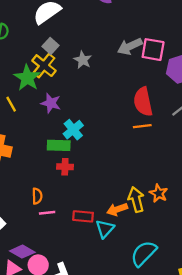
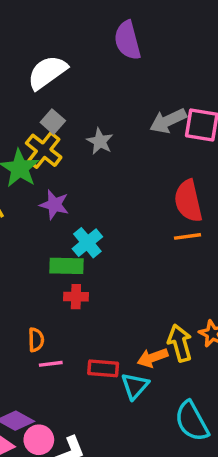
cyan semicircle: (144, 253) -> (192, 421), turned -72

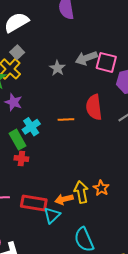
gray star: (100, 141) -> (57, 68), moved
orange line: (187, 236) -> (66, 119), moved
green rectangle: (67, 266) -> (17, 140), turned 54
red rectangle: (103, 368) -> (34, 203), size x1.4

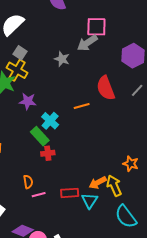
pink square: (106, 62) -> (96, 27), moved
yellow arrow: (81, 192) -> (114, 186), moved
red rectangle: (34, 203) -> (70, 193), size x0.7

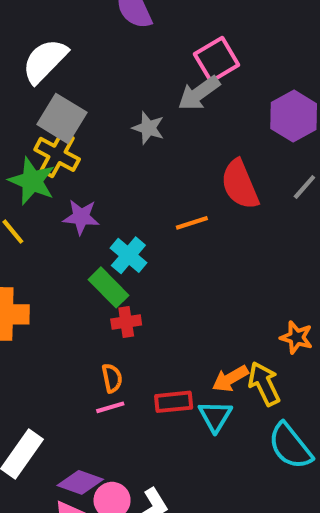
pink square: (96, 27) -> (217, 59), turned -30
gray square: (20, 53) -> (62, 118), size x1.6
orange semicircle: (28, 182) -> (112, 378), moved

